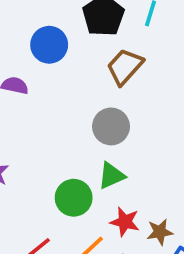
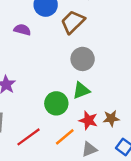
brown trapezoid: (125, 67) -> (73, 22), moved
brown star: (160, 232) -> (111, 118), moved

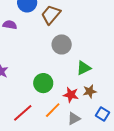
green triangle: (81, 90) -> (84, 68), moved

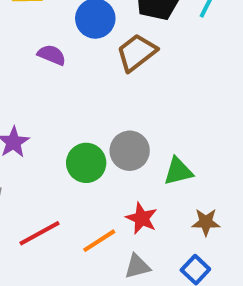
gray circle: (62, 44) -> (130, 151), moved
green circle: (43, 83) -> (86, 163), moved
brown star: (90, 91) -> (206, 222), moved

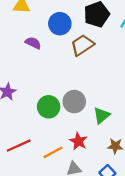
green triangle: (178, 171) -> (101, 115), turned -30

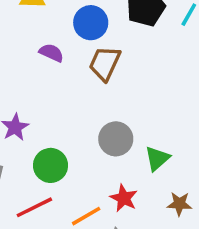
brown trapezoid: (82, 45) -> (105, 63), moved, turned -30
green circle: (49, 107) -> (51, 165), moved

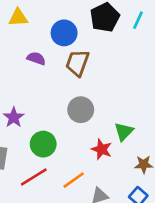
gray circle: (116, 139) -> (81, 110), moved
red star: (124, 198) -> (102, 149), moved

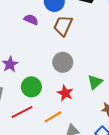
red star: (102, 149) -> (65, 93), moved

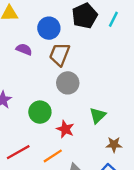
gray circle: (63, 62) -> (68, 83), moved
green circle: (31, 87) -> (40, 112), moved

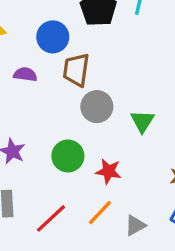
green triangle: (98, 115) -> (142, 121), moved

